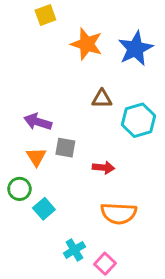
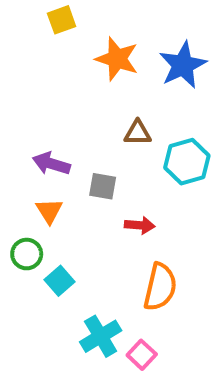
gray square: (65, 148) -> (103, 186), moved
orange semicircle: (119, 213) -> (160, 287), turned -80
cyan cross: (74, 250) -> (101, 336), size x1.4

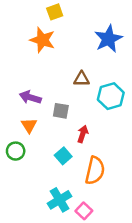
yellow square: (62, 20) -> (55, 12), moved
orange star: (117, 59) -> (42, 40), moved
red arrow: (140, 225) -> (83, 134), turned -77
cyan square: (60, 281) -> (63, 156), moved

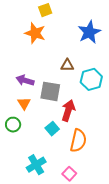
gray square: (61, 111) -> (50, 91), size x1.5
red arrow: (83, 134) -> (68, 110), size x1.5
cyan cross: (60, 200) -> (36, 165), moved

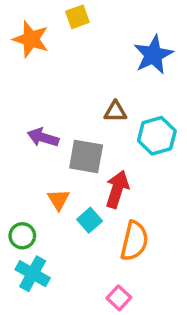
orange star: (35, 33) -> (31, 39), moved
orange triangle: (24, 103) -> (59, 200), moved
green circle: (13, 125) -> (22, 236), moved
cyan cross: (36, 165) -> (33, 274), moved, turned -30

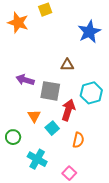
cyan hexagon: (157, 136) -> (91, 93), moved
orange semicircle: (134, 241) -> (78, 140), size x0.7
cyan cross: (33, 274) -> (37, 159), moved

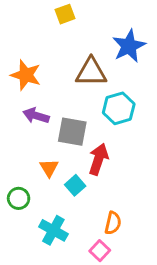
orange star: (18, 23) -> (26, 75), moved
brown triangle: (67, 65) -> (91, 72), moved, size x1.6
cyan hexagon: (91, 93) -> (119, 108), moved
orange semicircle: (78, 140) -> (113, 223), moved

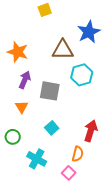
purple arrow: (36, 116) -> (25, 80), turned 96
red arrow: (98, 159) -> (91, 131), moved
orange triangle: (49, 168) -> (22, 107), moved

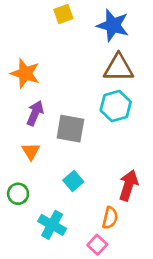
blue star: (89, 32) -> (113, 25), moved, turned -30
brown triangle: (63, 50) -> (119, 68), moved

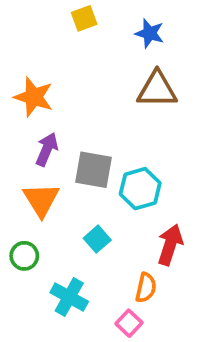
blue star: (113, 25) -> (150, 33), size x0.7
cyan hexagon: (116, 106) -> (140, 189), moved
orange triangle: (31, 151) -> (41, 200), size x1.5

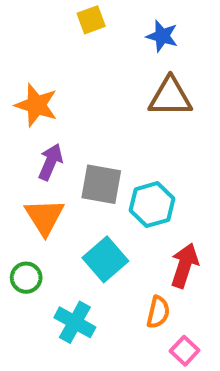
cyan square: (97, 239) -> (105, 259), size x1.5
pink square: (129, 323) -> (185, 351), moved

